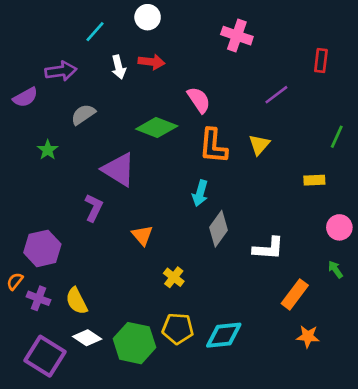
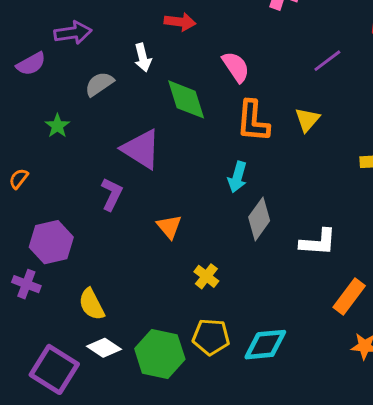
white arrow: (119, 67) -> (143, 58), moved
green diamond: (157, 128) -> (186, 99), turned 51
orange semicircle: (15, 281) -> (19, 179), moved
purple cross: (38, 298) -> (26, 284), moved

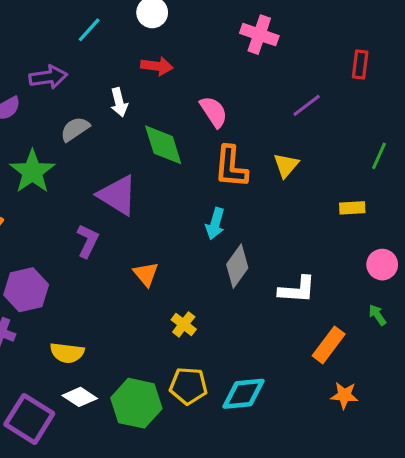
green star: (57, 126) -> (32, 172), size x1.8
yellow semicircle: (92, 304) -> (67, 353), turned -56

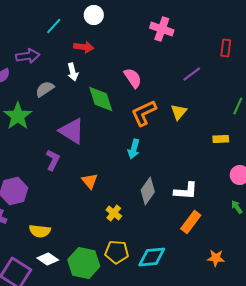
red arrow: (157, 66) -> (84, 47), moved
orange L-shape: (231, 167) -> (144, 113), turned 60
gray diamond: (237, 266) -> (148, 191), moved
orange rectangle: (329, 345) -> (191, 222), moved

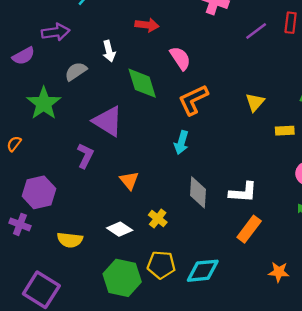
red arrow: (84, 47) -> (147, 25), moved
purple line: (192, 74) -> (256, 31), moved
yellow triangle: (179, 112) -> (255, 102), moved
gray diamond: (148, 191) -> (198, 192), turned -32
white diamond: (48, 259) -> (120, 229), moved

